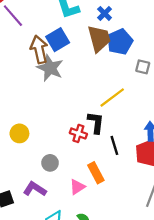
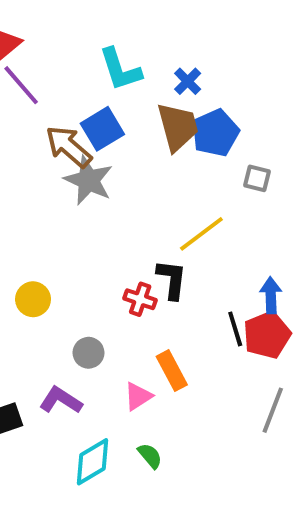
brown arrow: (39, 49) -> (69, 147), turned -36
black line: (114, 145) -> (235, 329), moved

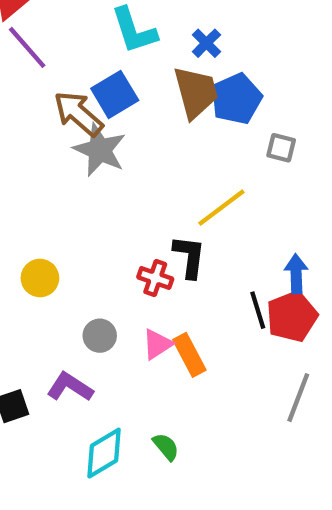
pink triangle: (138, 396) -> (157, 344), moved

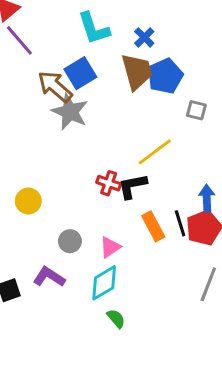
black L-shape: (189, 257) -> (132, 186), turned -108
red cross: (155, 278) -> (109, 183), moved
orange rectangle: (189, 355) -> (153, 226), moved
cyan diamond: (104, 453) -> (104, 283), moved

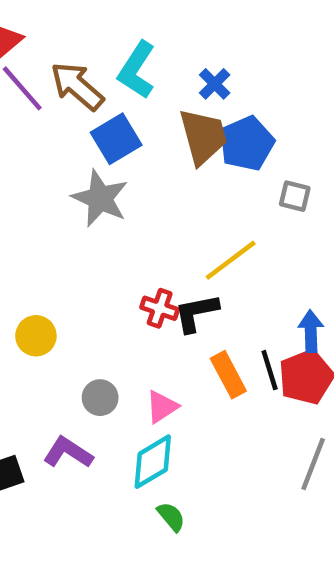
cyan L-shape: (94, 28) -> (137, 70), turned 51
brown arrow: (55, 86) -> (77, 86), moved

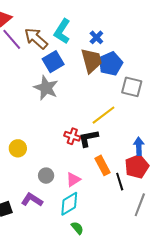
gray square: (295, 196) -> (132, 87), size x1.5
black line: (270, 370) -> (120, 182), moved

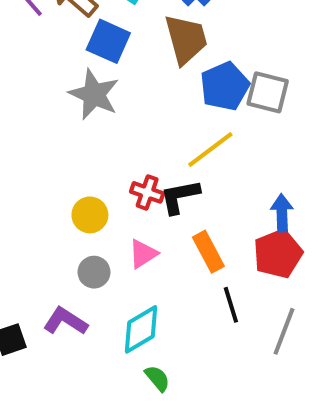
blue square: (53, 62) -> (108, 41), turned -35
blue pentagon: (111, 64) -> (225, 86), moved
yellow circle: (18, 148) -> (90, 215), moved
pink triangle: (73, 180) -> (143, 254), moved
black line: (120, 182) -> (231, 305), moved

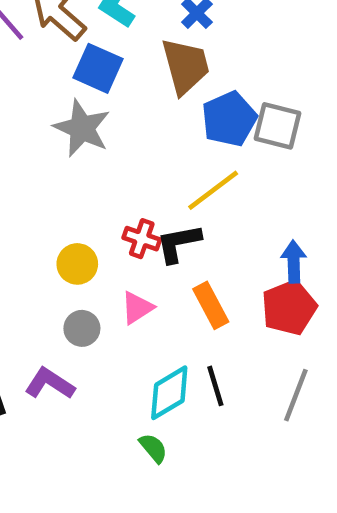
black line: (231, 305) -> (215, 386), moved
cyan diamond: (141, 329) -> (169, 393), moved

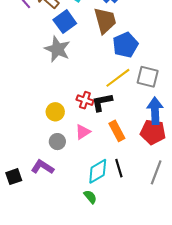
blue square: (98, 68) -> (65, 22), turned 30
gray square: (278, 126) -> (148, 77), moved
blue arrow: (294, 262) -> (155, 111), size x1.4
red pentagon: (289, 308) -> (153, 132), turned 30

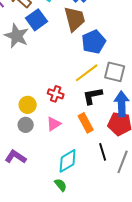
gray star: (57, 49) -> (17, 36), moved
black L-shape: (102, 102) -> (93, 96), moved
gray circle: (57, 142) -> (26, 125), moved
black line: (119, 168) -> (103, 152), moved

